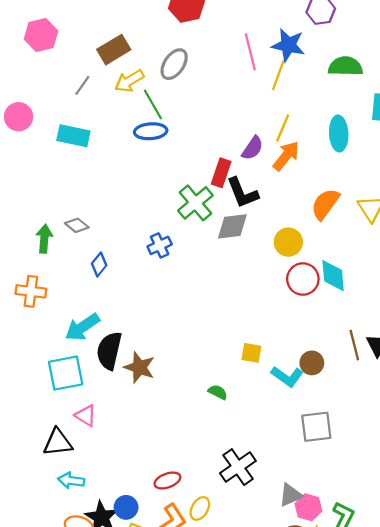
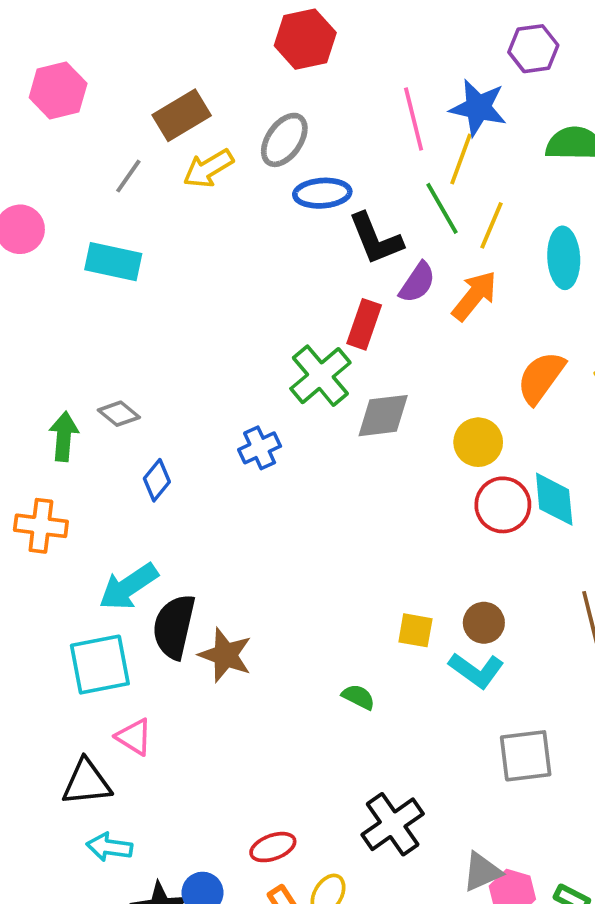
green line: (153, 104) -> (442, 208), moved
yellow line: (283, 128) -> (491, 225), moved
blue ellipse: (151, 131) -> (322, 193), moved
black L-shape: (242, 193) -> (376, 239), moved
brown circle: (312, 363) -> (484, 623), moved

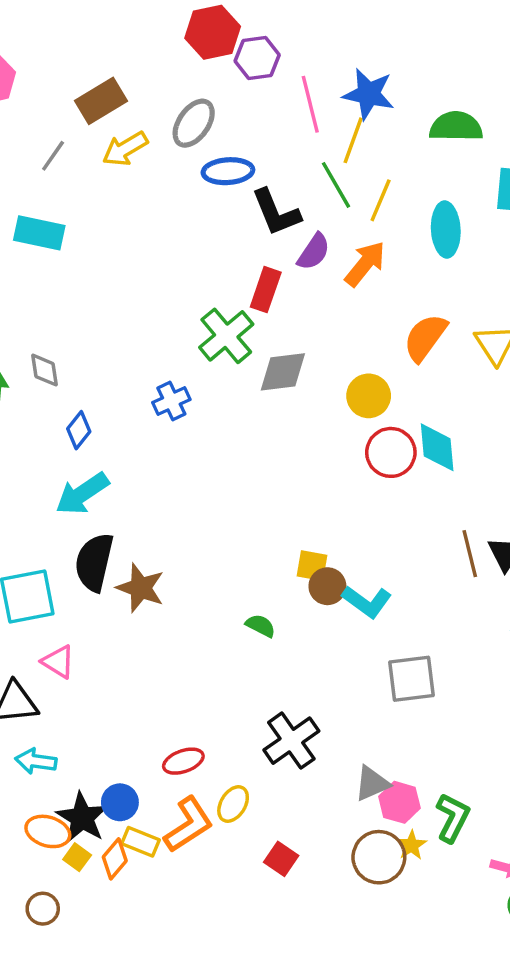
purple hexagon: (533, 49) -> (257, 58), moved
gray diamond: (119, 414) -> (44, 370), turned 42
cyan arrow: (128, 587) -> (82, 494), moved
brown circle: (484, 623) -> (327, 586), moved

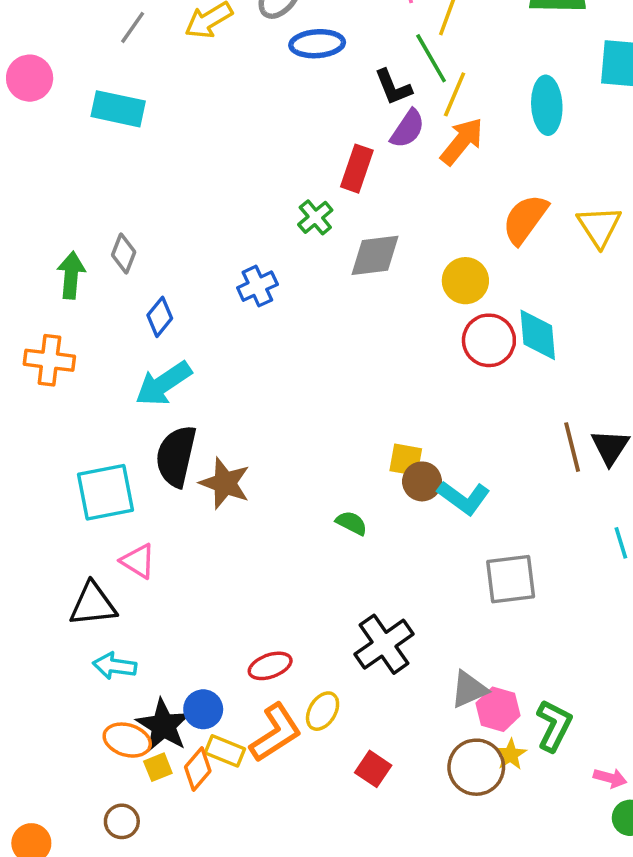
yellow line: (381, 200) -> (455, 94), moved
black L-shape: (276, 212) -> (393, 87), moved, size x0.7
green cross: (226, 336) -> (315, 217), size x0.6
gray diamond: (44, 370) -> (124, 254), turned 30
yellow square: (77, 857) -> (158, 767), turned 32

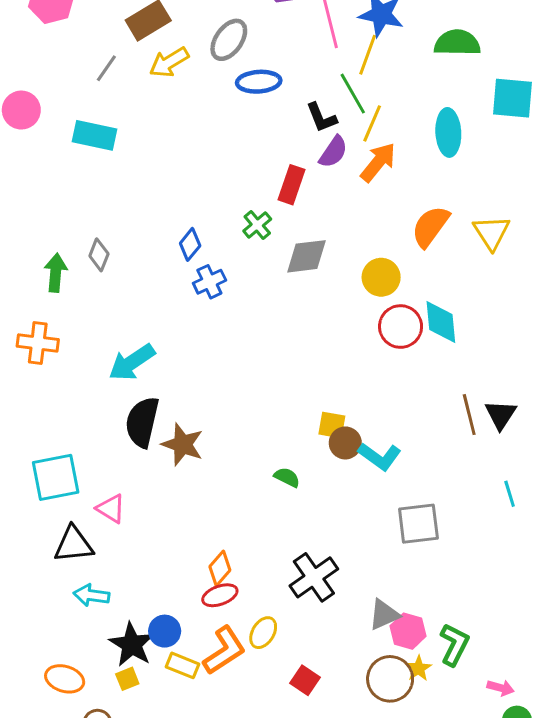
blue diamond: (160, 317) -> (190, 244), moved
cyan square: (106, 492) -> (56, 477), moved
orange ellipse: (127, 740) -> (65, 679), moved
orange diamond: (198, 769) -> (220, 568), moved

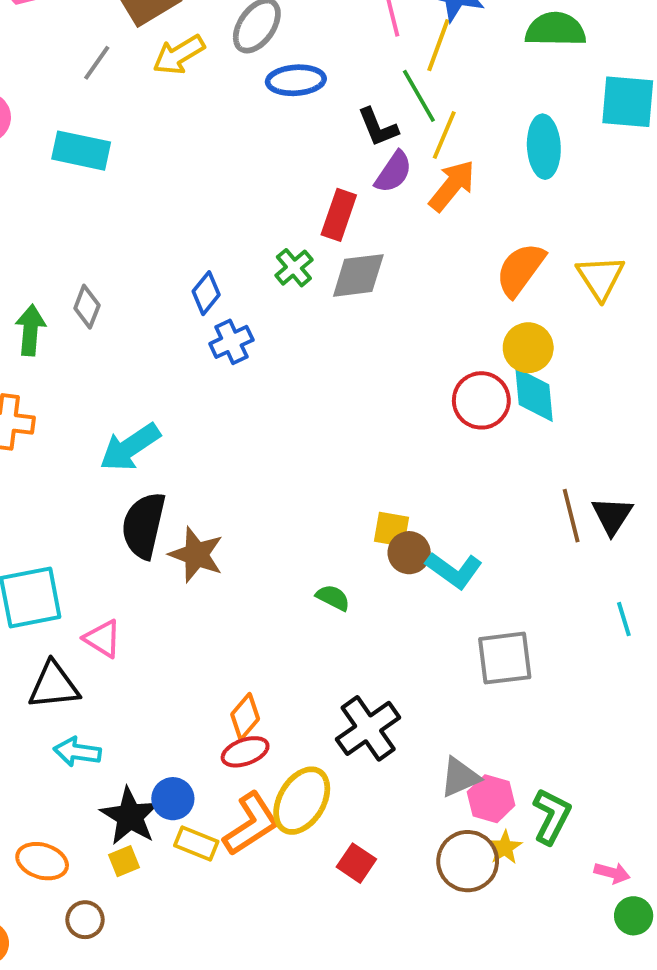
gray diamond: (306, 256) -> (358, 275), moved
yellow circle: (381, 277) -> (528, 348), moved
yellow ellipse: (263, 633) -> (302, 801), size x1.6

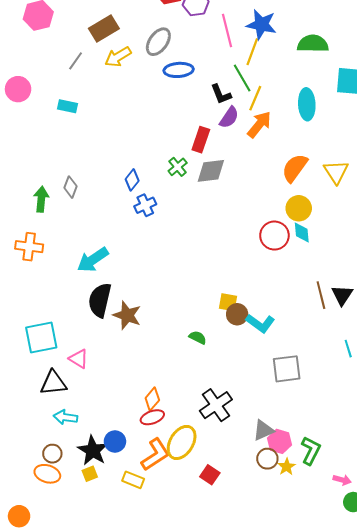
cyan rectangle: (81, 151) -> (68, 106), size x0.7
cyan diamond: (534, 395) -> (302, 232), size x0.7
yellow rectangle: (196, 844) -> (133, 480), moved
brown circle: (468, 861) -> (267, 459), moved, size x0.7
brown circle: (85, 920) -> (52, 454), moved

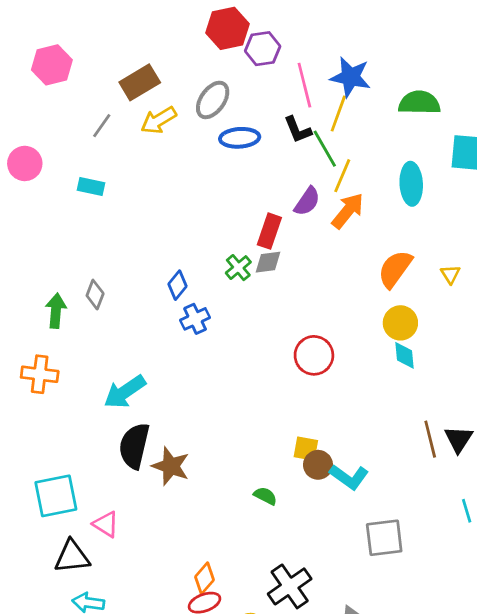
black L-shape: (221, 94) -> (298, 130), moved
gray diamond: (211, 171) -> (268, 262), moved, size x0.7
yellow triangle: (336, 172) -> (450, 274), size x0.6
red circle: (274, 236) -> (314, 355), moved

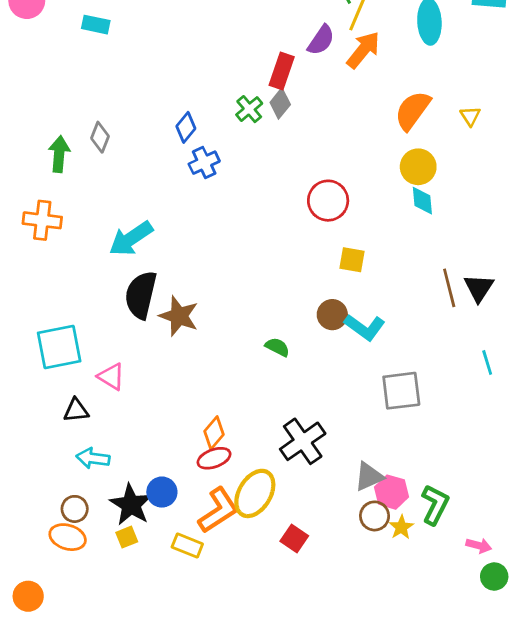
gray diamond: (268, 262) -> (280, 103), turned -44
yellow square: (306, 449) -> (352, 260), moved
black triangle: (72, 557) -> (76, 410), size x0.7

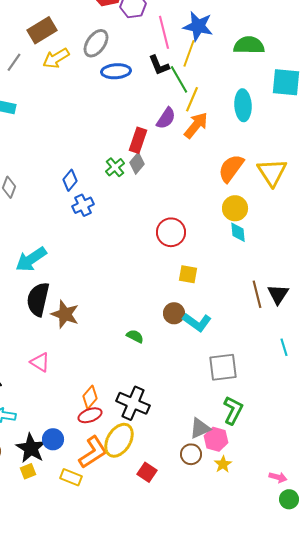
yellow triangle: (470, 116) -> (272, 172), size x2.0
pink triangle: (111, 377) -> (40, 362), moved
black cross: (303, 441) -> (133, 403), moved, turned -32
green L-shape: (435, 505) -> (233, 410), moved
brown circle: (375, 516) -> (191, 454), moved

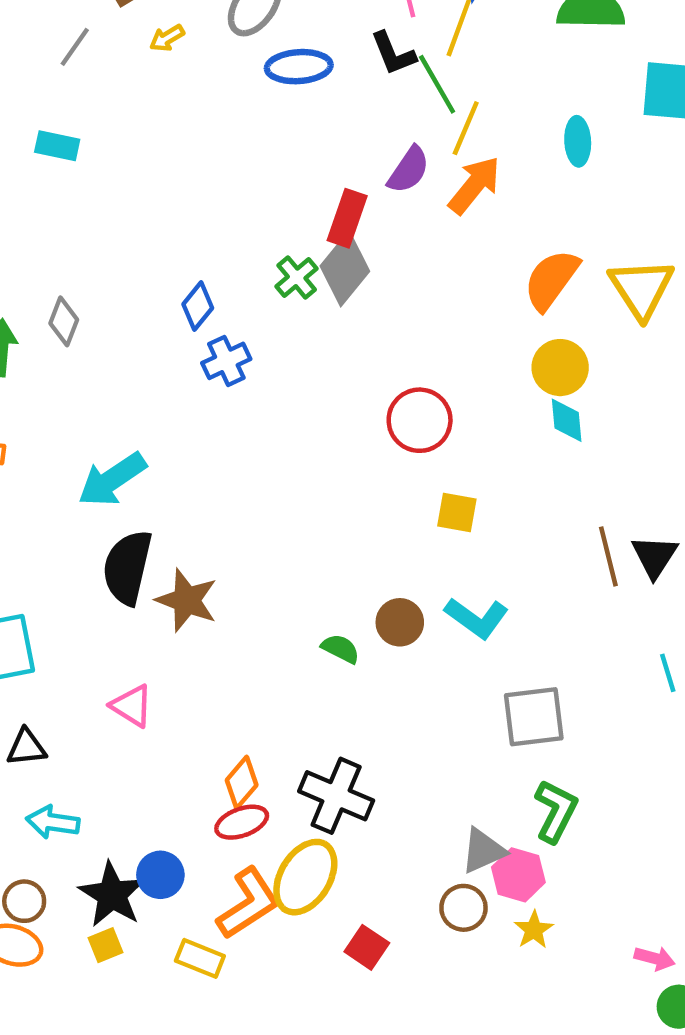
yellow arrow: (56, 58) -> (167, 38), size x0.6
cyan ellipse: (243, 105) -> (578, 141), size x0.7
gray diamond: (137, 163) -> (345, 269), size x1.5
brown circle: (174, 313) -> (400, 622), moved

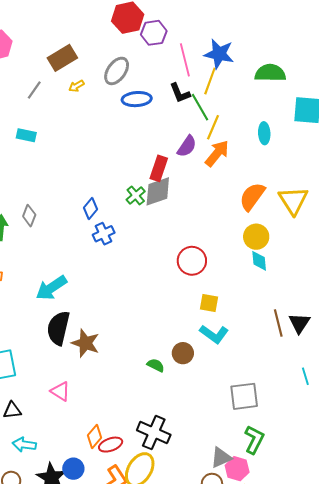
gray diamond: (345, 269) -> (158, 191), turned 32
cyan L-shape: (477, 618) -> (214, 334), moved
orange diamond: (242, 783) -> (94, 437), moved

